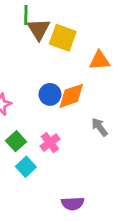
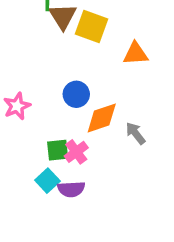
orange diamond: (71, 96) -> (102, 118), moved
green square: (16, 141) -> (58, 150), moved, turned 36
purple semicircle: (73, 204) -> (71, 189), moved

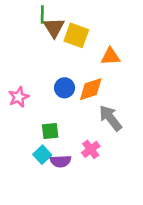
orange diamond: (102, 118) -> (91, 89), moved
gray arrow: (136, 133) -> (110, 118), size x1.5
pink cross: (76, 152) -> (91, 149), moved

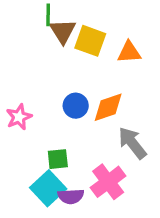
orange triangle: (110, 56) -> (129, 52), moved
pink cross: (91, 149) -> (108, 182), size x1.5
cyan square: (42, 155) -> (48, 188), size x1.5

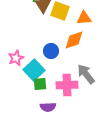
orange diamond: (108, 107) -> (74, 40), moved
pink cross: (108, 182) -> (67, 85), moved, turned 35
cyan square: (48, 188) -> (34, 70), moved

